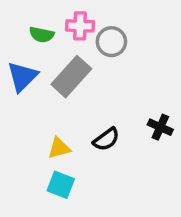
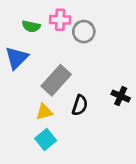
gray rectangle: (71, 77) -> (56, 80), moved
black semicircle: (106, 139) -> (80, 105), turned -36
cyan square: (61, 185) -> (46, 139), turned 30

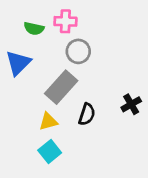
gray circle: (84, 32) -> (78, 51), moved
black cross: (121, 96) -> (131, 104), turned 36

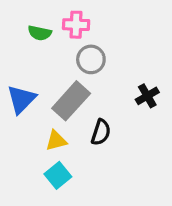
blue triangle: (18, 63) -> (21, 99), moved
black cross: (131, 104) -> (147, 96), moved

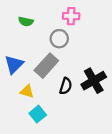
pink cross: (76, 25) -> (71, 16), moved
black cross: (147, 96) -> (94, 81), moved, size x1.6
yellow triangle: (56, 141) -> (27, 91), moved, turned 32

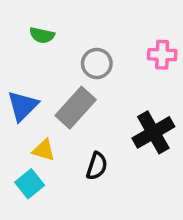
pink cross: (71, 16) -> (162, 55), moved
black semicircle: (66, 86) -> (97, 166), moved
cyan square: (38, 114) -> (30, 184), moved

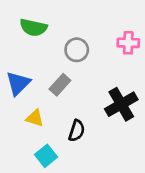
green semicircle: (42, 35) -> (33, 27), size x1.4
gray rectangle: (76, 108) -> (60, 85), size x0.7
cyan square: (30, 184) -> (46, 156), moved

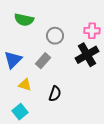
black cross: (121, 104) -> (87, 55), moved
cyan square: (46, 156) -> (20, 112), moved

